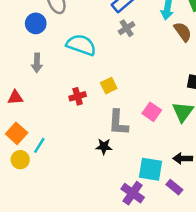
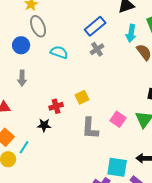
cyan semicircle: (81, 45) -> (59, 52), moved, size x0.7
black star: (104, 147) -> (44, 125), moved

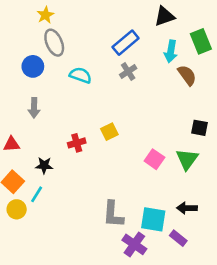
black star: (44, 125) -> (44, 165), moved
gray L-shape: (90, 128) -> (113, 214), moved

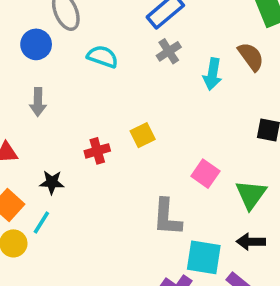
cyan arrow: (171, 51) -> (212, 74), moved
green triangle: (187, 159) -> (251, 195), moved
gray L-shape: (113, 214) -> (167, 217), moved

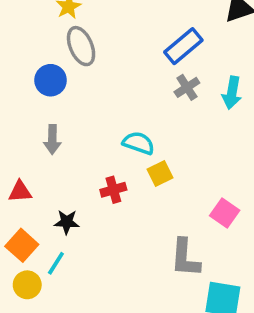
cyan semicircle: (102, 57) -> (138, 143), moved
cyan arrow: (212, 74) -> (232, 93), moved

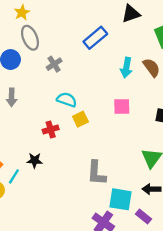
gray cross: (187, 87) -> (54, 64), moved
pink square: (225, 213) -> (122, 107), moved, turned -36
black star: (67, 222) -> (35, 160), moved

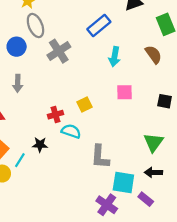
gray cross: (54, 64) -> (59, 51), size x1.5
cyan arrow: (126, 68) -> (115, 57), moved
cyan semicircle: (67, 100) -> (71, 131), moved

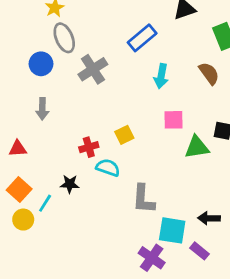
green triangle: (153, 142) -> (197, 147), moved, turned 45

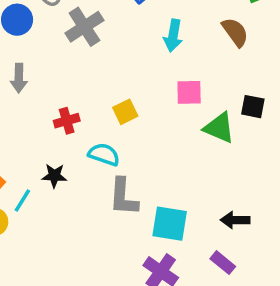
red cross: (89, 147) -> (67, 121), moved
green triangle: (197, 147) -> (219, 128), turned 32
gray L-shape: (143, 199) -> (123, 197), moved
cyan square: (172, 230) -> (170, 224), moved

